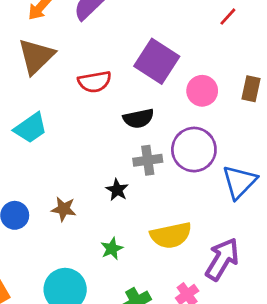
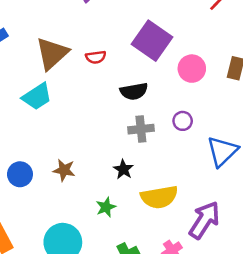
brown triangle: (36, 56) -> (52, 54), moved
red semicircle: (95, 82) -> (96, 57), size x0.7
purple circle: (194, 150) -> (183, 121), size x0.5
black star: (117, 190) -> (123, 169), moved

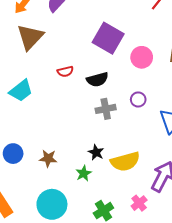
brown triangle: (52, 54) -> (30, 37), moved
red semicircle: (96, 57) -> (65, 72), moved
black star: (123, 169) -> (96, 152), moved
brown star: (64, 170) -> (48, 158), moved

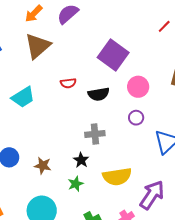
pink circle: (142, 57) -> (138, 87), moved
gray cross: (106, 109) -> (95, 134), moved
black star: (96, 152) -> (81, 160), moved

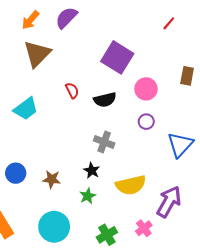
red semicircle: (68, 83) -> (72, 90), turned -105
gray cross: (95, 134) -> (104, 142), turned 30

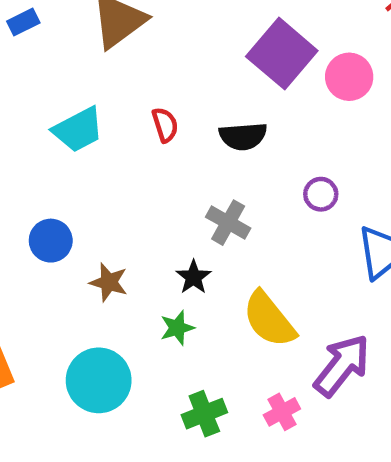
pink circle: (146, 89) -> (349, 77), moved
red semicircle: (72, 90) -> (165, 125), moved
blue circle: (16, 173) -> (51, 241), moved
yellow semicircle: (131, 185) -> (269, 319), turned 56

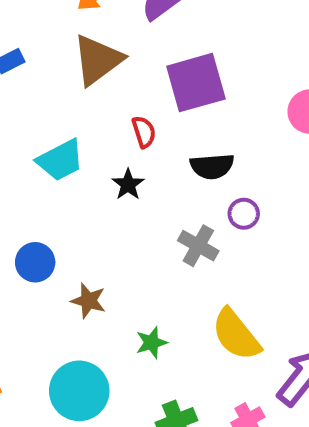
purple square: (282, 54) -> (196, 83), moved, turned 34
red semicircle: (165, 125) -> (144, 132), moved
purple circle: (321, 194) -> (244, 214), moved
black star: (194, 277) -> (128, 184), moved

